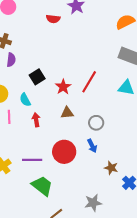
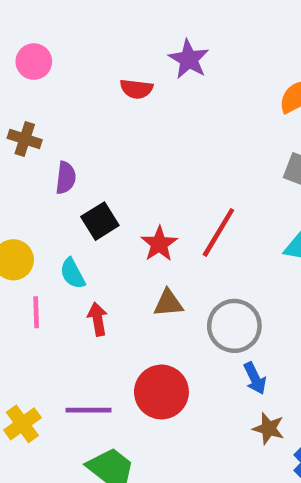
purple semicircle: (11, 60) -> (66, 178), moved
gray circle: (96, 123) -> (234, 326), size x1.5
blue arrow: (92, 146) -> (255, 378), moved

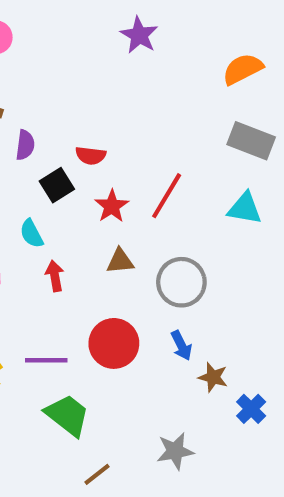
red semicircle: (136, 89) -> (91, 156), moved
blue arrow: (255, 378) -> (181, 346), moved

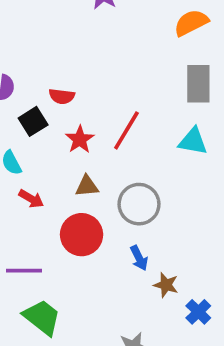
gray rectangle: (251, 141) -> (198, 84), turned 69
red arrow: (55, 276) -> (31, 199), turned 130
red circle: (114, 343) -> (82, 235), moved

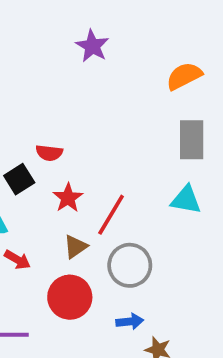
red line: (126, 130) -> (111, 215), moved
brown triangle: (87, 186) -> (75, 247), turned -30
blue arrow: (139, 258) -> (130, 322), turned -70

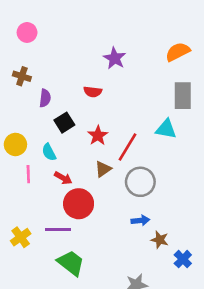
purple star: (92, 46) -> (115, 58), moved
red semicircle: (49, 153) -> (93, 92), moved
cyan triangle: (186, 200) -> (166, 129), moved
red circle: (70, 297) -> (79, 204), moved

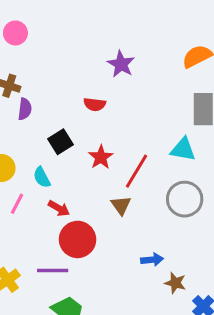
purple semicircle: (45, 98) -> (25, 109), moved
brown triangle: (103, 169) -> (121, 205), moved, turned -30
pink line: (28, 174) -> (17, 204), turned 30
gray circle: (140, 182) -> (185, 199), moved

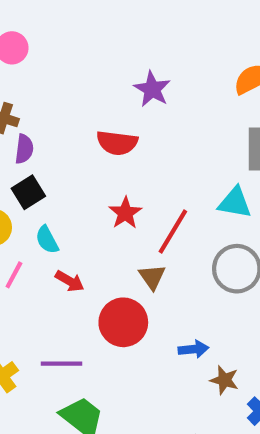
red semicircle: (95, 104) -> (117, 143), size x1.4
black square: (60, 142) -> (28, 192), moved
red circle: (78, 239) -> (123, 322), moved

